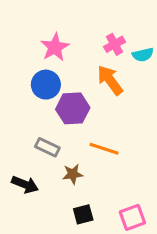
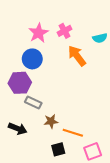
pink cross: (114, 44) -> (64, 31), moved
purple hexagon: (73, 108) -> (20, 83), moved
orange line: (104, 149) -> (73, 133), moved

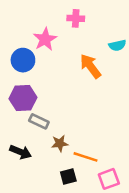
pink cross: (64, 31) -> (76, 18), moved, turned 32
blue circle: (32, 59) -> (23, 60), moved

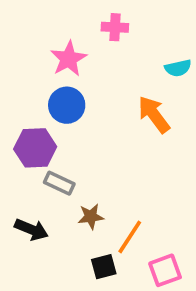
blue circle: (23, 60) -> (67, 105), moved
orange arrow: (90, 66) -> (154, 114), moved
orange line: (85, 157) -> (130, 237), turned -75

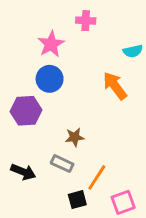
gray rectangle: (59, 183) -> (62, 164), moved
brown star: (91, 217) -> (75, 137), moved

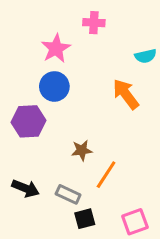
gray rectangle: (62, 164) -> (68, 194), moved
orange line: (97, 177) -> (106, 175), moved

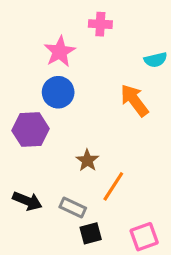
brown star: (82, 150) -> (87, 160), turned -30

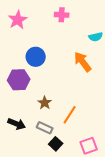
pink star: (60, 52) -> (18, 20), moved
brown star: (87, 160) -> (45, 103), moved
black square: (91, 233) -> (56, 144), turned -32

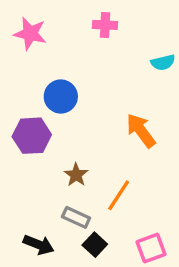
pink star: (18, 20) -> (30, 34), turned -30
orange arrow: (83, 62) -> (141, 131), moved
black arrow: (17, 124) -> (39, 245), moved

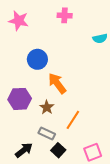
orange arrow: (141, 131) -> (57, 83), moved
purple hexagon: (32, 136) -> (20, 99), moved
black arrow: (39, 245) -> (24, 150), turned -60

